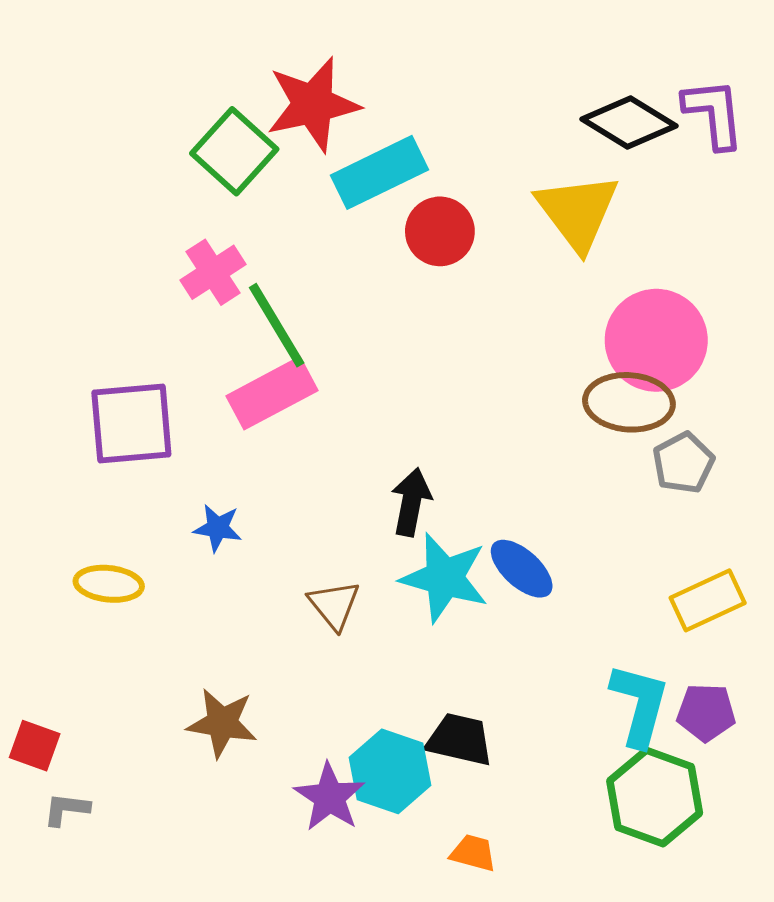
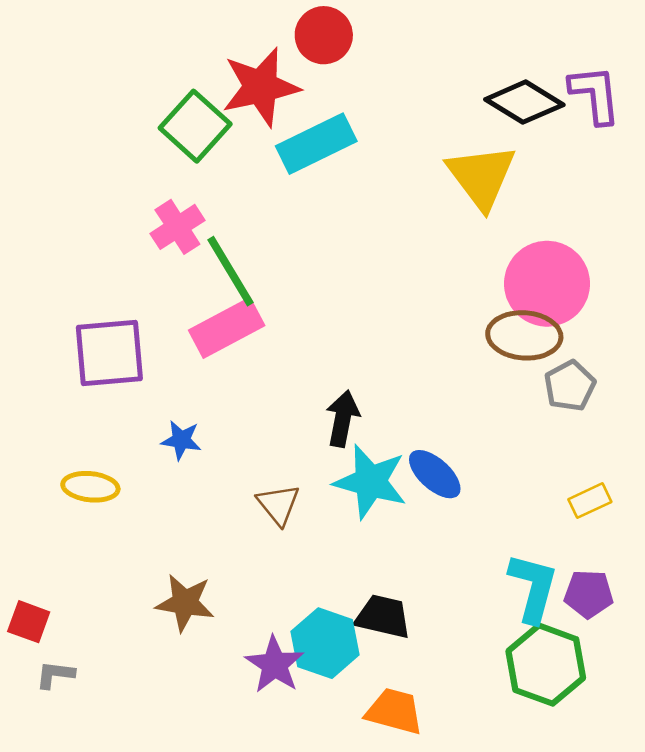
red circle: (440, 231) -> (324, 35), moved
yellow rectangle: (708, 600) -> (590, 501), size x0.7
orange trapezoid: (473, 853) -> (394, 711), size x1.5

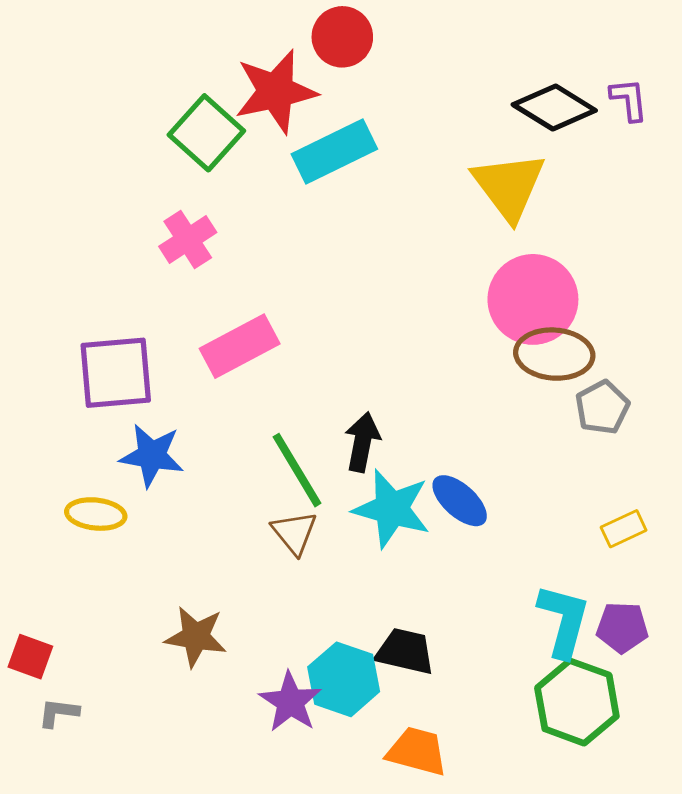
purple L-shape: (595, 95) -> (629, 99), size x0.7
green line: (230, 271) -> (297, 470), moved
pink circle: (547, 284) -> (533, 299), moved
blue star: (181, 440) -> (152, 455), moved, size x1.5

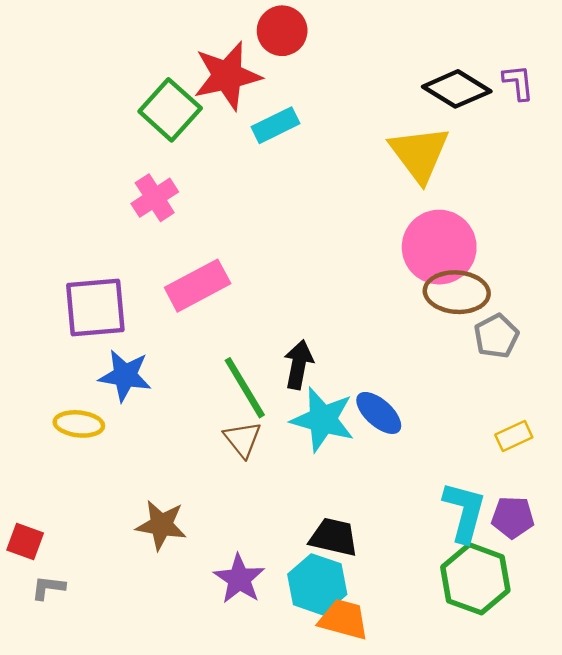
cyan rectangle: (334, 151) -> (276, 125), size x0.7
cyan hexagon: (344, 679) -> (317, 584), moved

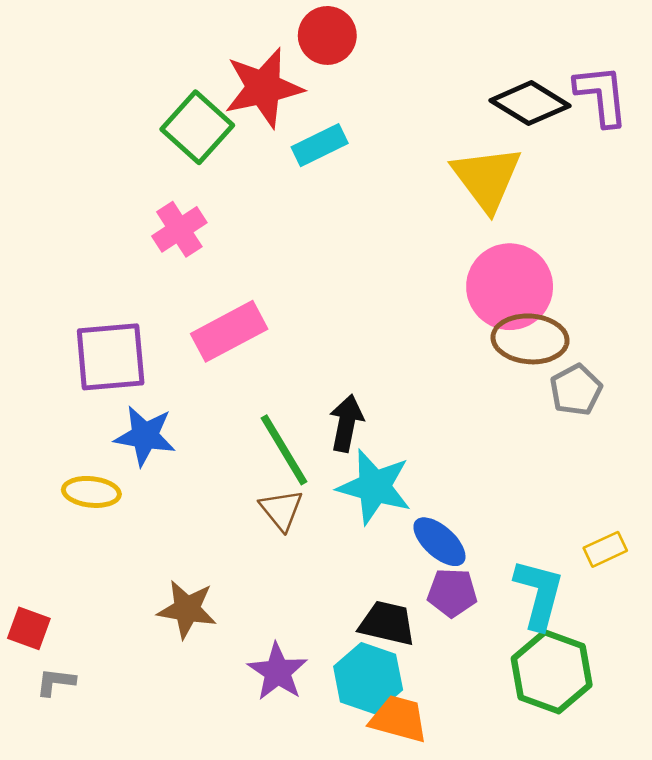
purple L-shape: (518, 82) -> (601, 95), size x1.5
blue ellipse: (379, 413) -> (439, 542), moved
yellow rectangle: (514, 436) -> (605, 549), moved
purple pentagon: (513, 517) -> (452, 593), moved

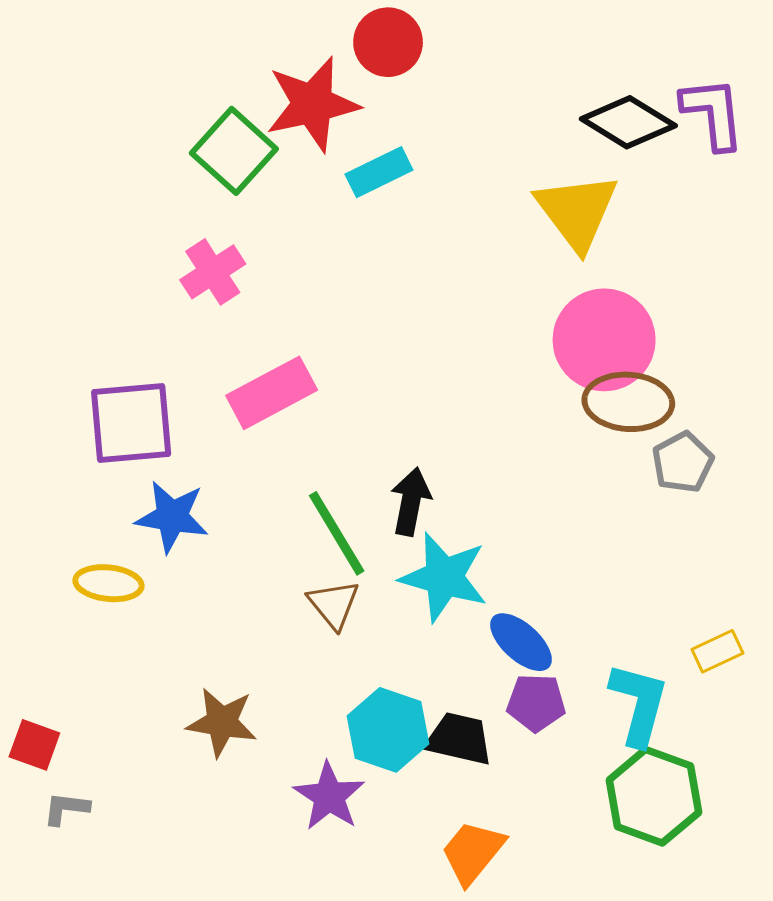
cyan hexagon: (368, 678) -> (388, 730), moved
orange trapezoid: (399, 719) -> (473, 852), turned -66

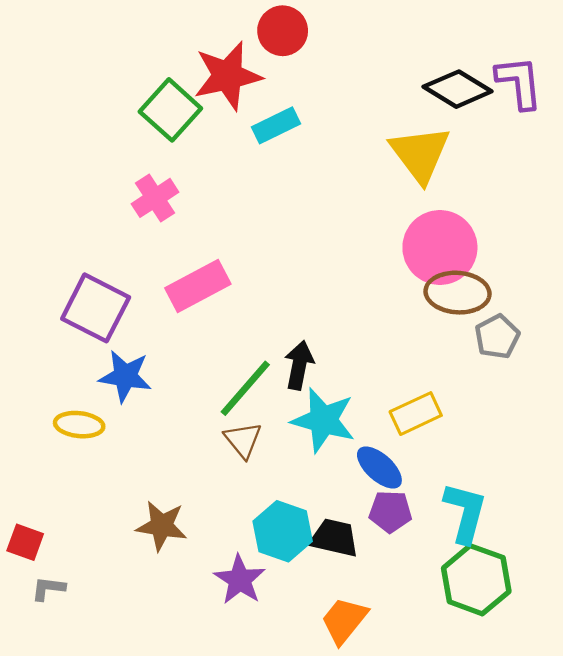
purple square: (131, 423) -> (96, 308), turned 32
green line: (337, 533) -> (245, 388), turned 72
yellow rectangle: (717, 651) -> (416, 414), moved, size x1.4

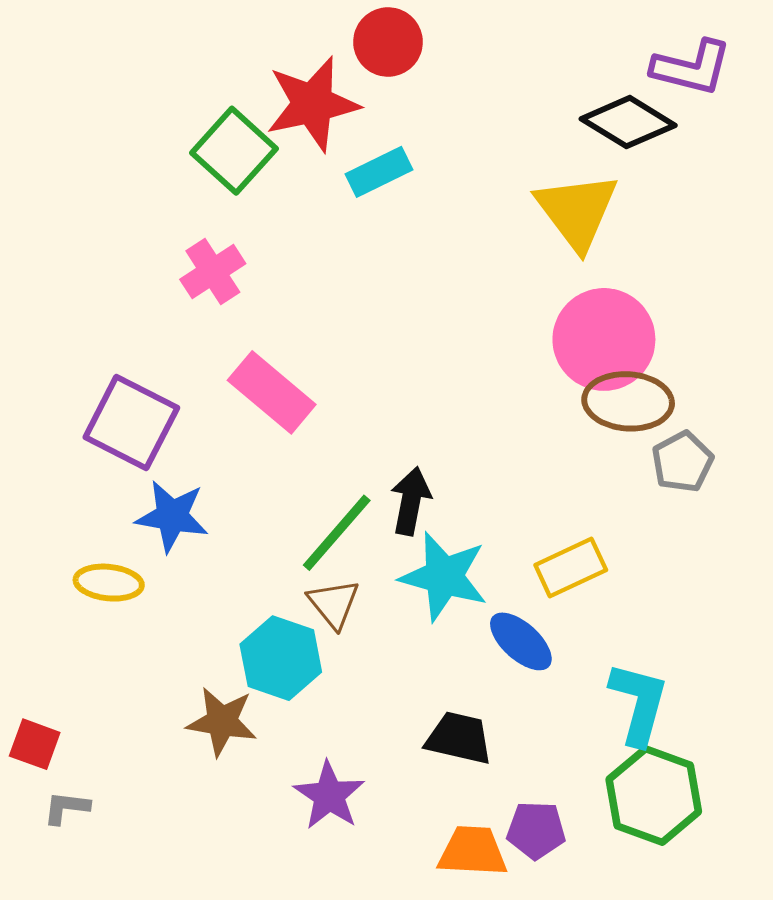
purple L-shape: (519, 82) -> (692, 68), moved, turned 110
pink rectangle: (198, 286) -> (272, 392), turned 68
purple pentagon: (390, 511) -> (536, 830), moved
cyan hexagon: (283, 531) -> (281, 658), moved
orange trapezoid: (344, 620) -> (473, 851), turned 54

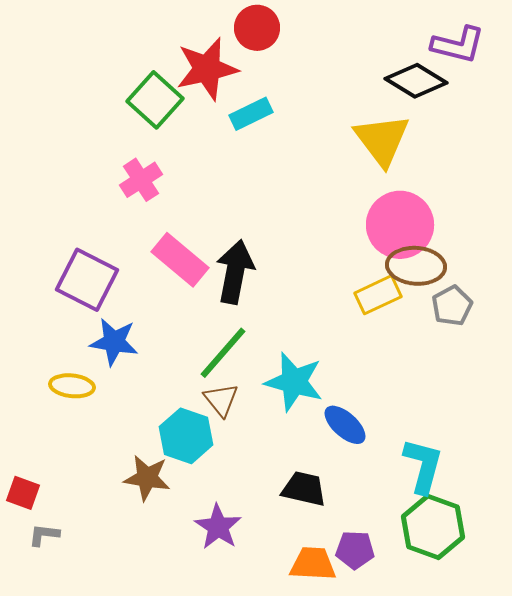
black arrow: (411, 501) -> (235, 272), moved, size x1.4
yellow rectangle: (571, 567) -> (378, 295), moved

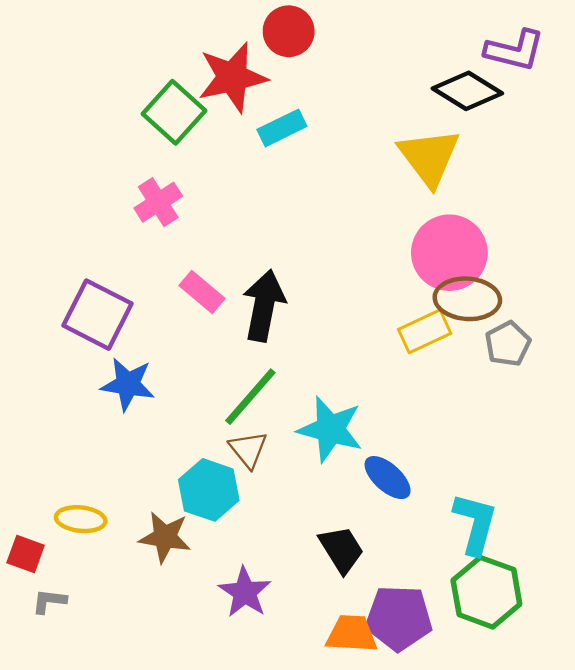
pink rectangle: (180, 260) -> (202, 292), size x0.7
yellow ellipse: (72, 386) -> (81, 519), moved
black trapezoid: (304, 489) -> (341, 549), turned 45
purple pentagon: (355, 550) -> (399, 618), size x1.5

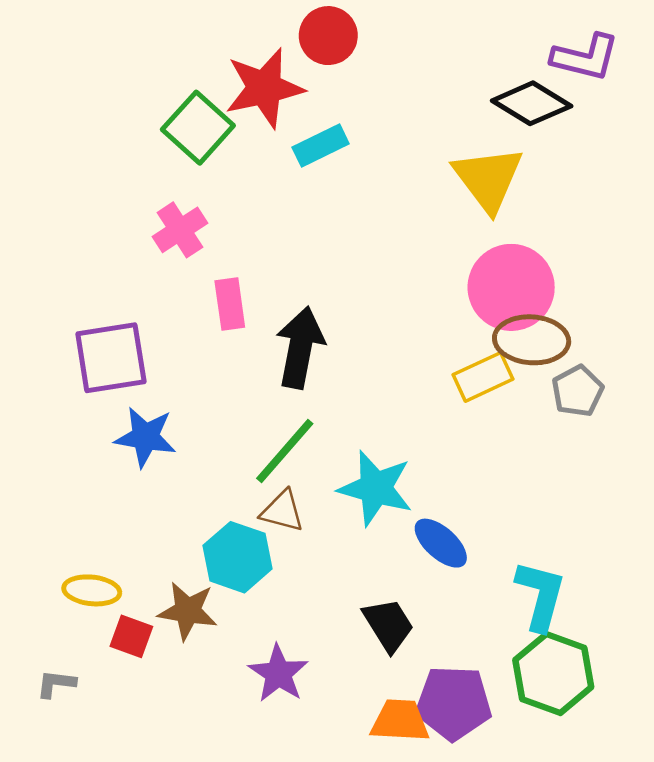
pink rectangle: (202, 292) -> (230, 304), moved, turned 42
purple square: (98, 315) -> (111, 358), turned -36
brown triangle: (248, 449) -> (282, 511), turned -36
red square: (26, 554) -> (131, 636), moved

